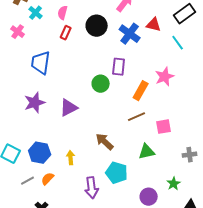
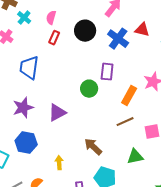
blue hexagon: (40, 153) -> (26, 143), moved

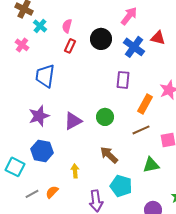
green circle: (89, 89) -> (105, 117), moved

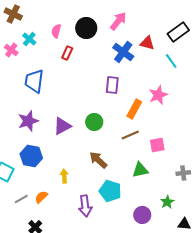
cyan cross: (40, 26) -> (29, 39), moved
black circle: (101, 39) -> (86, 28), moved
red rectangle: (70, 46) -> (67, 53), moved

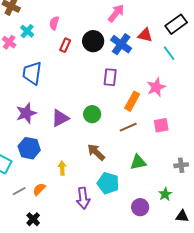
black circle: (86, 28) -> (93, 41), moved
pink square: (157, 145) -> (161, 125), moved

